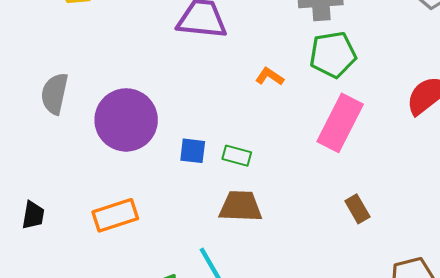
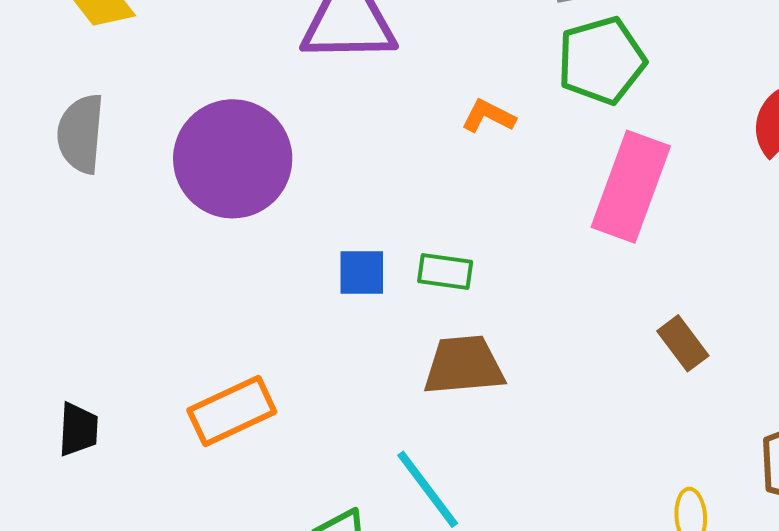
gray semicircle: (55, 94) -> (81, 134), moved
purple circle: (126, 120) -> (233, 159), moved

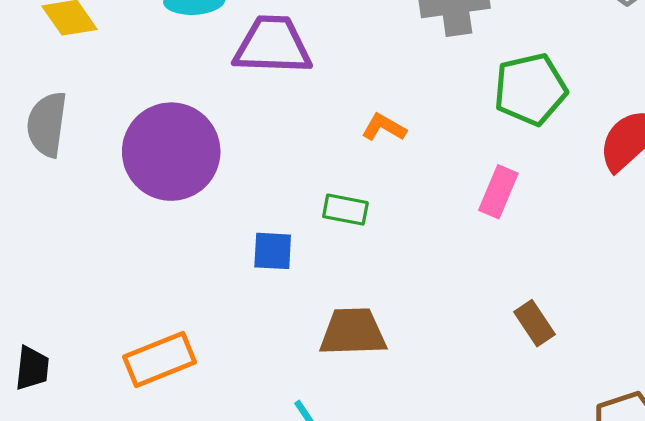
green pentagon: (601, 61) -> (530, 89), moved
pink rectangle: (631, 187) -> (498, 192), size x0.6
green rectangle: (445, 271) -> (345, 210), moved

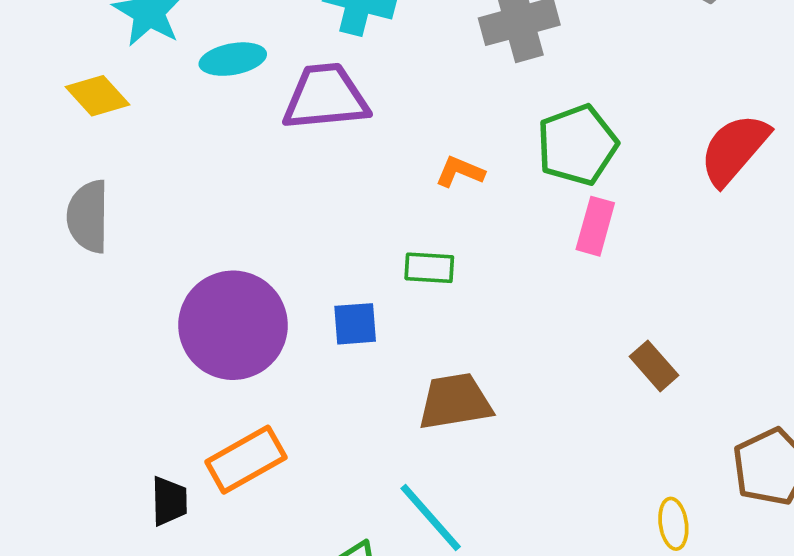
green pentagon: (530, 89) -> (577, 145), moved
purple circle: (171, 152) -> (233, 325), moved
black trapezoid: (32, 368) -> (169, 501), moved

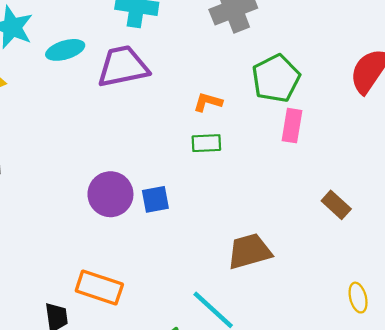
green rectangle: (429, 268) -> (206, 143), moved
purple circle: (233, 325) -> (110, 194), moved, size x0.7
brown trapezoid: (455, 402) -> (249, 251), moved
orange rectangle: (246, 460) -> (99, 288), turned 54

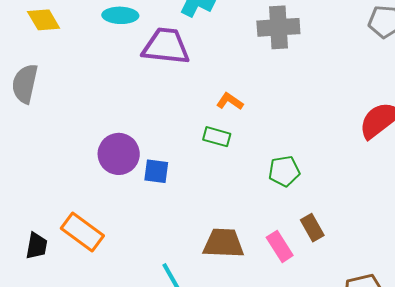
green pentagon: (276, 78) -> (284, 171), moved, size x0.7
pink rectangle: (292, 126) -> (280, 246), moved, turned -60

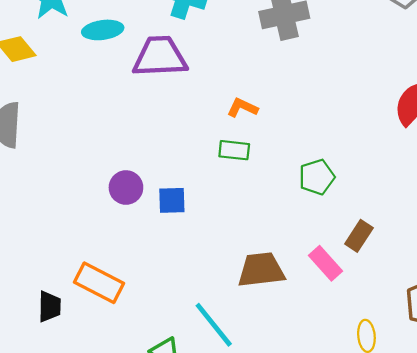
purple circle: (119, 154) -> (126, 188), size x0.7
brown rectangle: (312, 228) -> (359, 236), turned 72

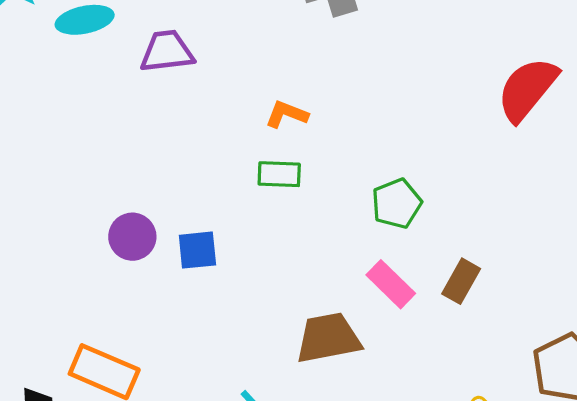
purple trapezoid: (160, 57) -> (167, 51), size x0.7
pink rectangle: (325, 263) -> (391, 284), moved

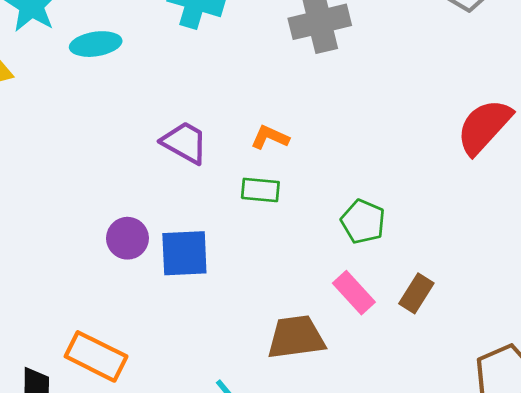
purple trapezoid: (167, 51) -> (185, 142), moved, turned 33
green pentagon: (397, 203) -> (363, 222), turned -30
blue square: (197, 250) -> (184, 253), size x1.4

